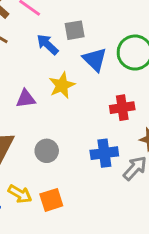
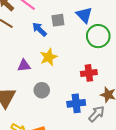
blue triangle: (95, 59) -> (84, 15), moved
gray circle: (47, 151) -> (42, 90), moved

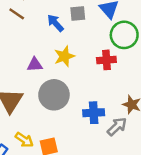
red cross: (89, 73) -> (106, 60), moved
gray circle: (42, 90) -> (54, 95), size x1.6

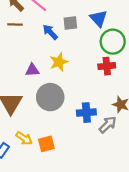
brown line: (17, 14) -> (15, 24), turned -32
red cross: (106, 60) -> (107, 66), moved

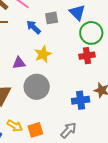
blue cross: (86, 113) -> (81, 100), moved
gray arrow: (108, 125) -> (68, 130), moved

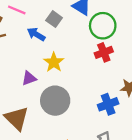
gray square: (52, 18) -> (54, 19), turned -32

